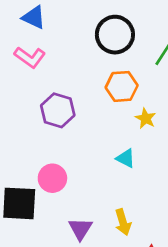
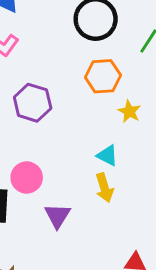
yellow arrow: (123, 222) -> (104, 188), moved
purple triangle: (80, 229) -> (57, 216), moved

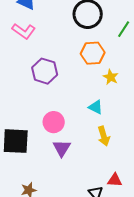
pink circle: (27, 178) -> (54, 122), moved
yellow arrow: (104, 188) -> (104, 136), moved

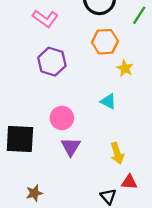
pink L-shape: (24, 31) -> (45, 19), moved
yellow arrow: (104, 136) -> (117, 153), moved

